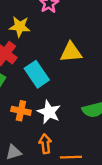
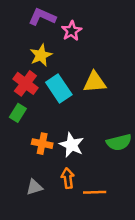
yellow star: (20, 27) -> (41, 55), turned -30
cyan rectangle: (37, 74) -> (59, 89), moved

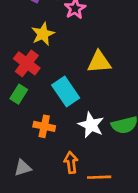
cyan rectangle: (59, 89) -> (66, 92), moved
white star: (72, 145) -> (91, 125), moved
gray triangle: (34, 187) -> (23, 168), moved

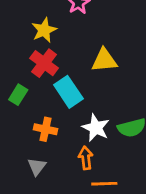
red cross: (27, 63) -> (44, 63), moved
orange arrow: (71, 162) -> (86, 158), moved
gray triangle: (23, 168) -> (37, 167), moved, turned -36

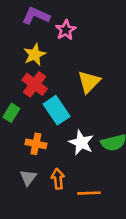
yellow triangle: (104, 60) -> (89, 82), turned -40
orange arrow: (86, 158) -> (58, 179), moved

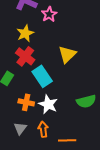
white star: (81, 143) -> (48, 104), moved

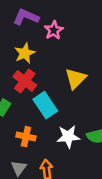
white star: (48, 104) -> (68, 137), moved, turned -30

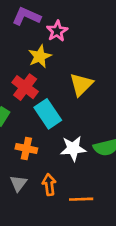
yellow star: (25, 53) -> (40, 56), moved

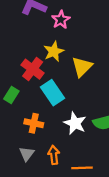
yellow star: (40, 56) -> (54, 51), moved
white star: (73, 149) -> (75, 123), turned 30

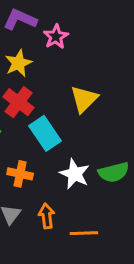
yellow star: (54, 51) -> (18, 63), moved

